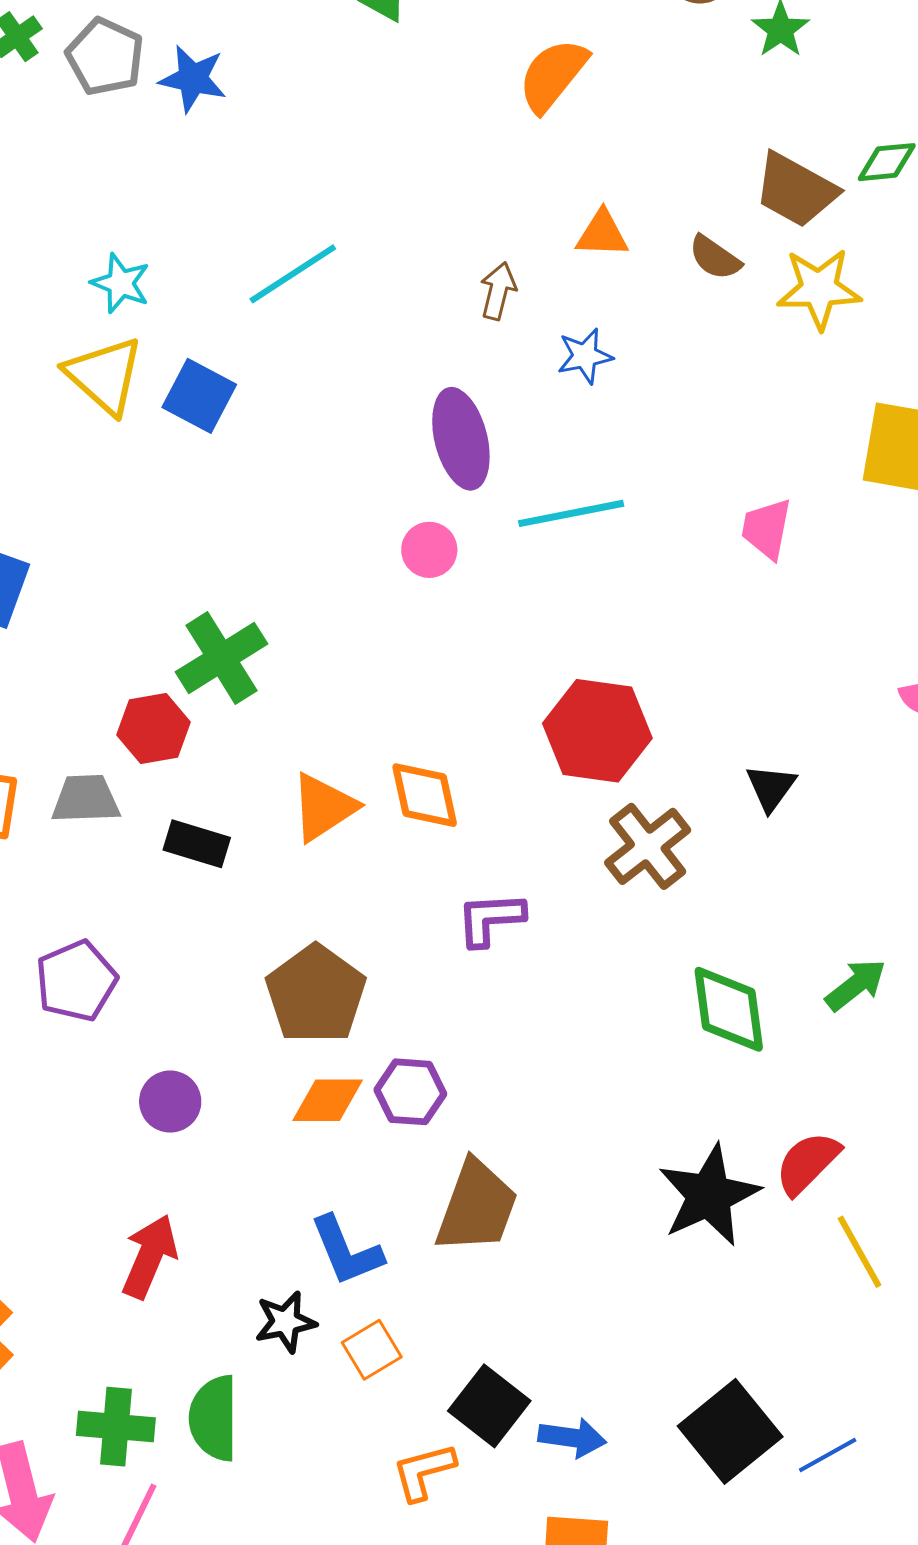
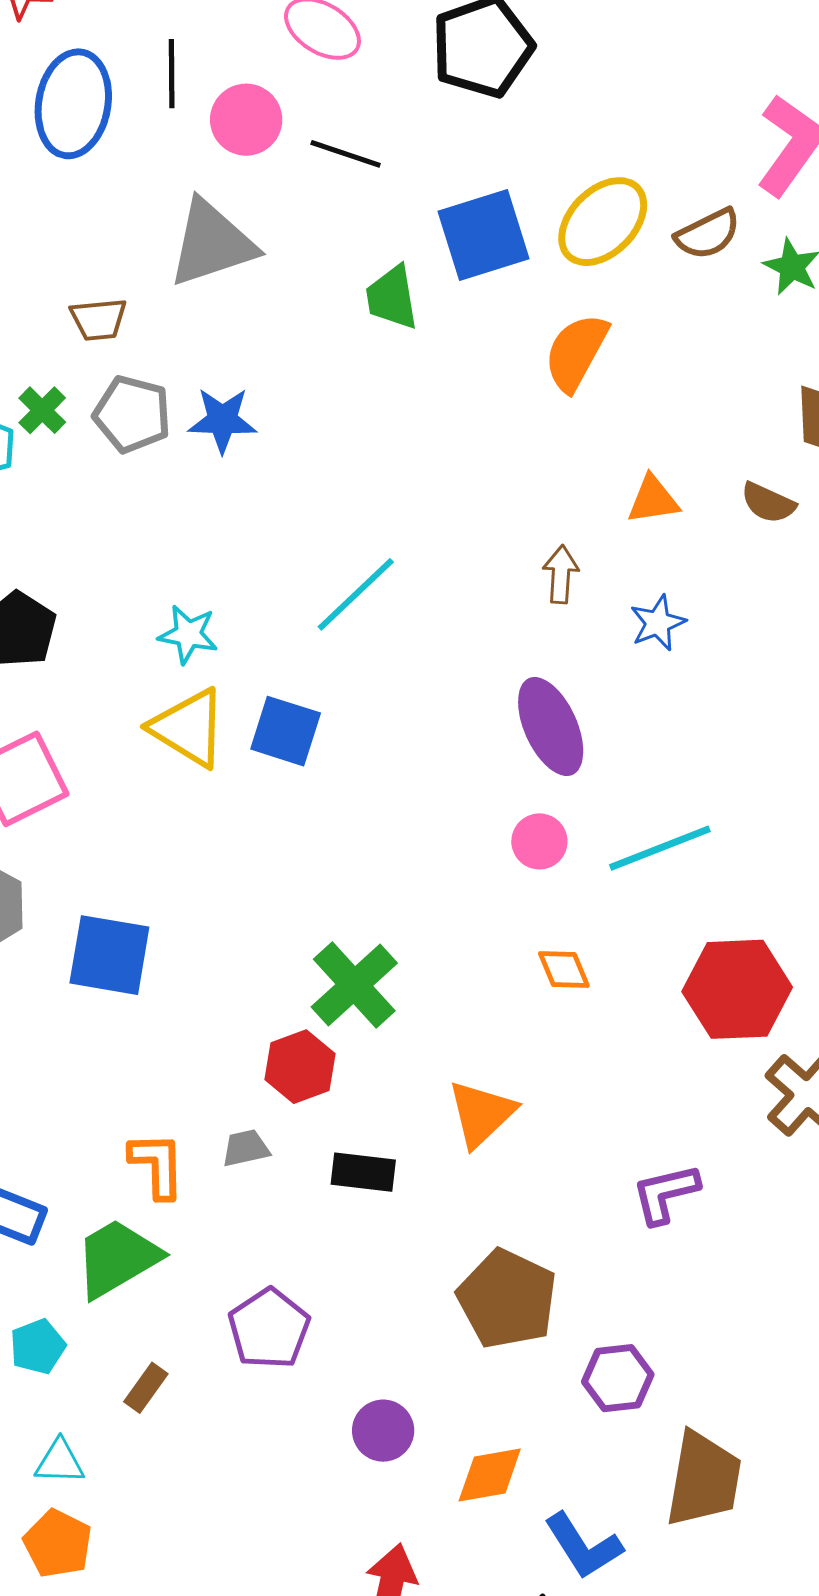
cyan line: (571, 513) -> (660, 848), moved
orange diamond: (425, 795) -> (564, 970), moved, size x0.7
gray trapezoid: (86, 799) -> (246, 1148), size x0.7
orange diamond: (328, 1100) -> (490, 1475), moved

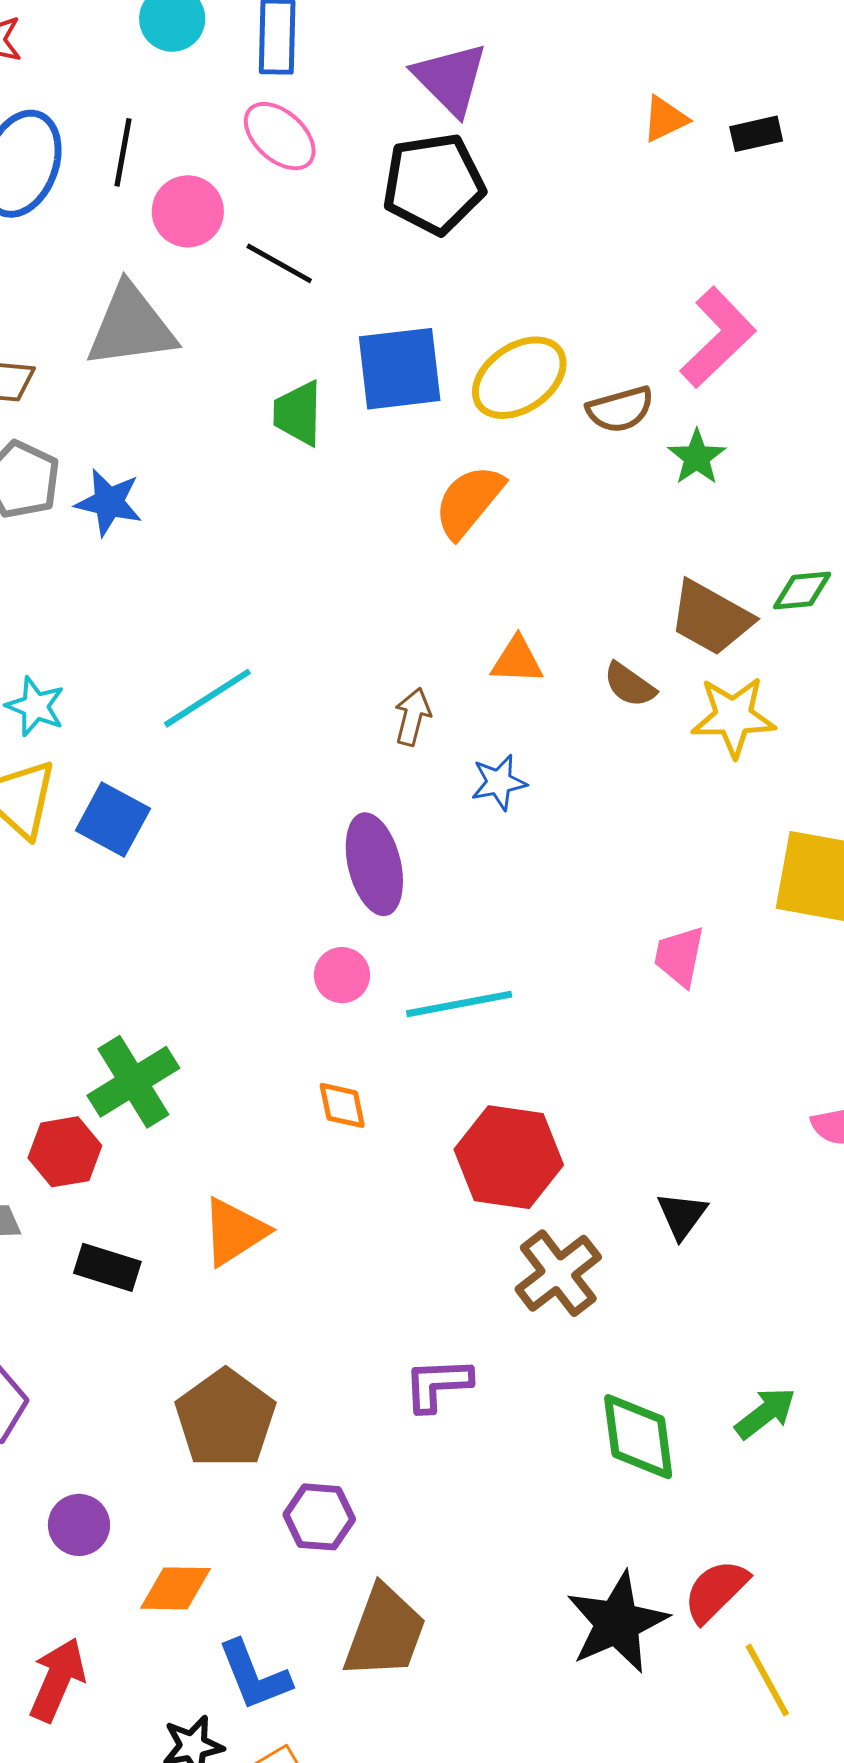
purple L-shape: (665, 1194) -> (438, 1384), moved

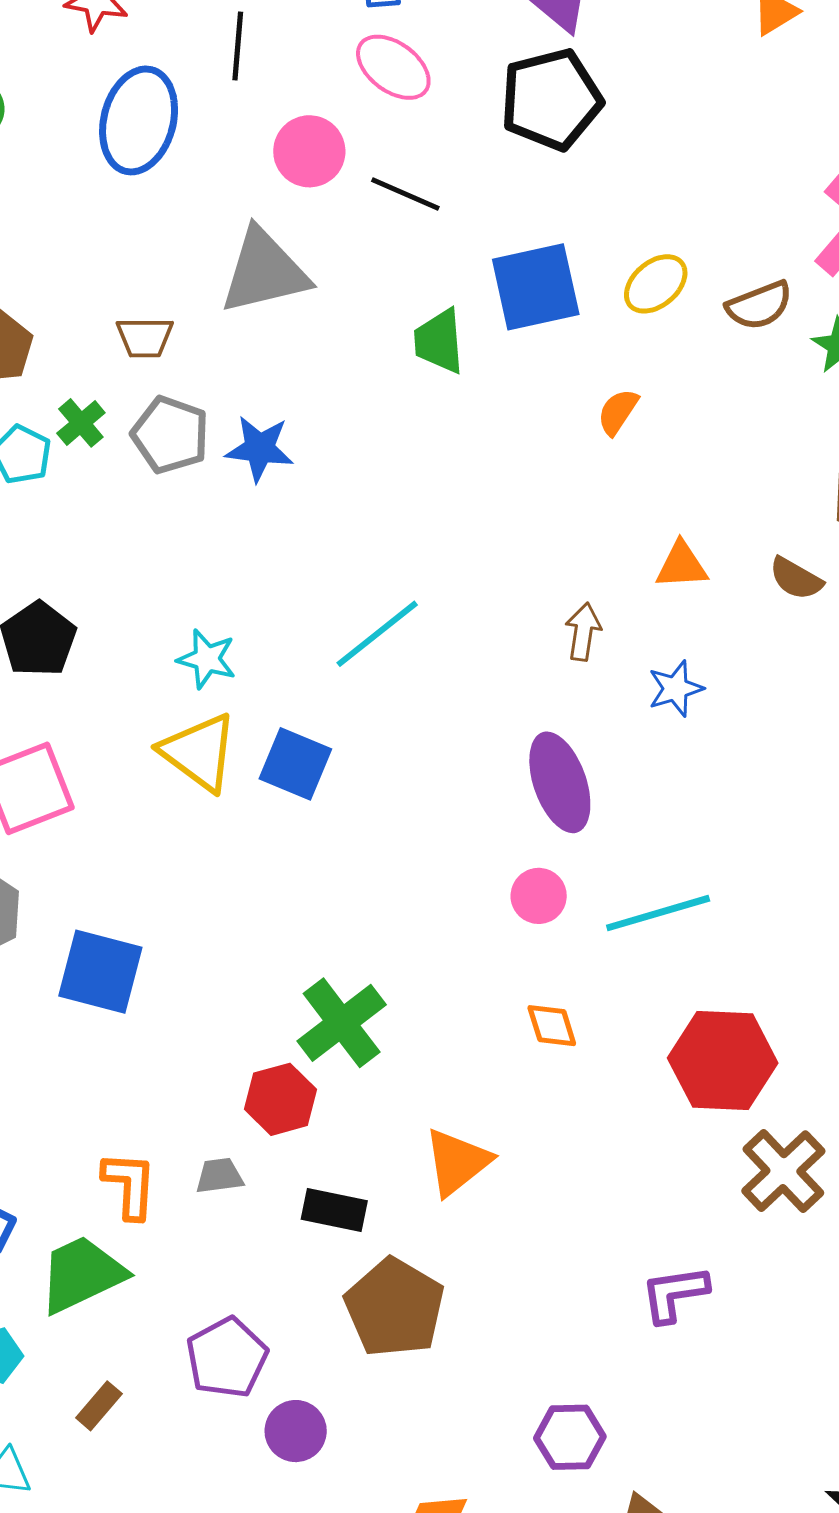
black line: (123, 152) -> (238, 46), moved
yellow ellipse: (519, 378) -> (656, 284), size x0.7
orange semicircle: (469, 501) -> (618, 412), size x0.6
brown pentagon: (225, 1419) -> (395, 1308), moved
purple circle: (79, 1525) -> (296, 1431), moved

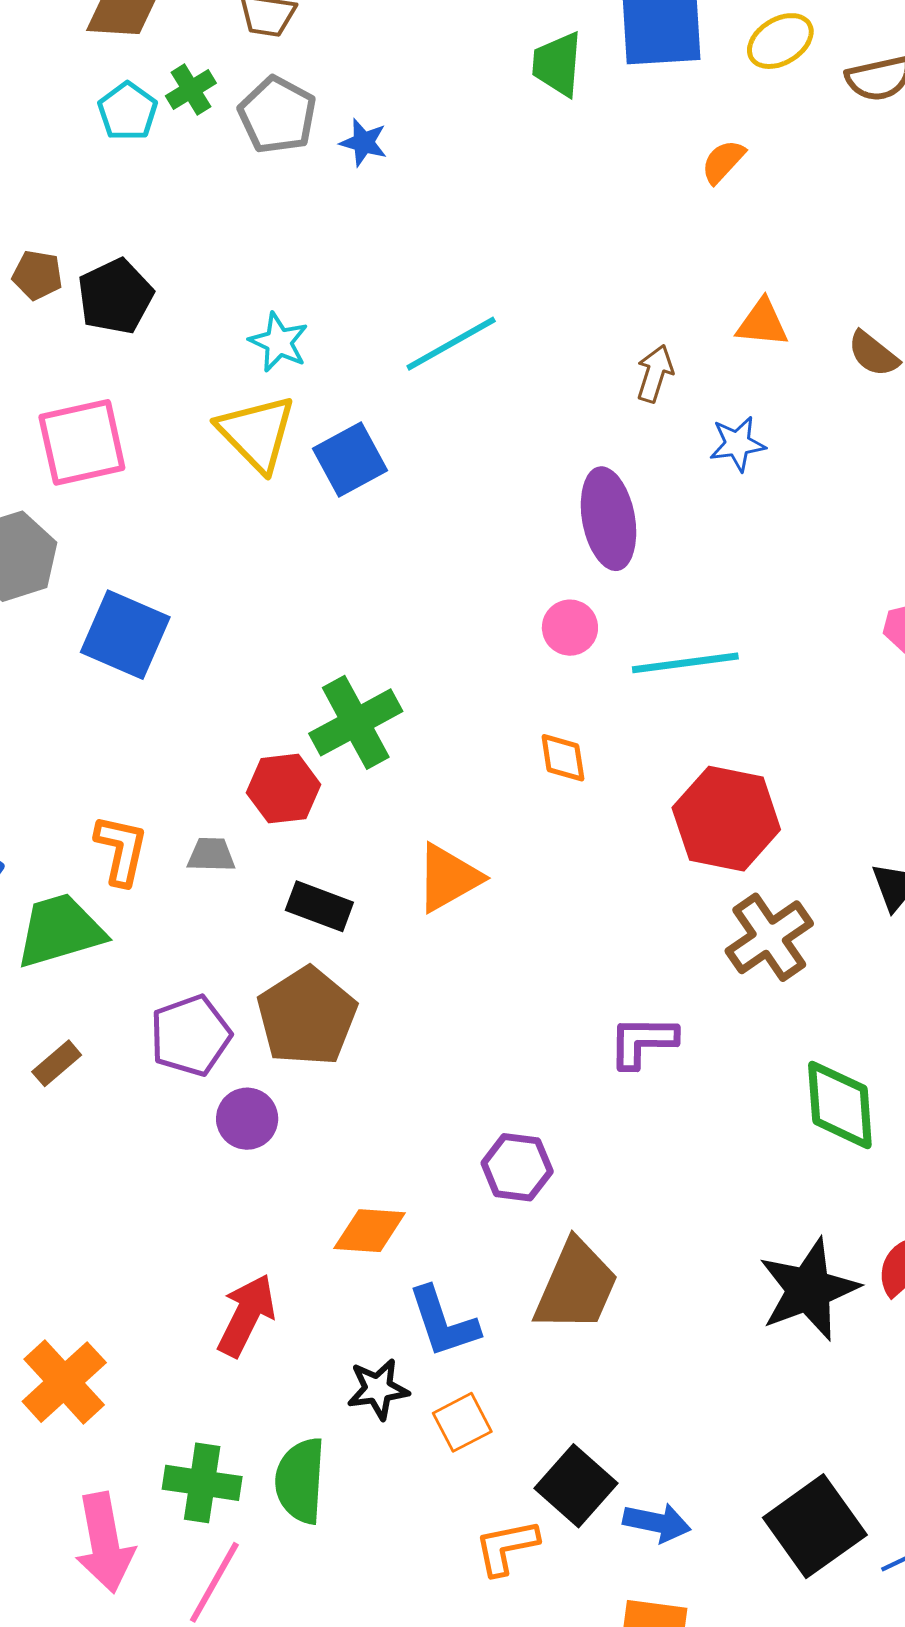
blue star: (260, 449) -> (364, 142), size x0.7
blue square: (295, 764) -> (350, 459), turned 30
brown pentagon: (395, 1308) -> (307, 1017), moved

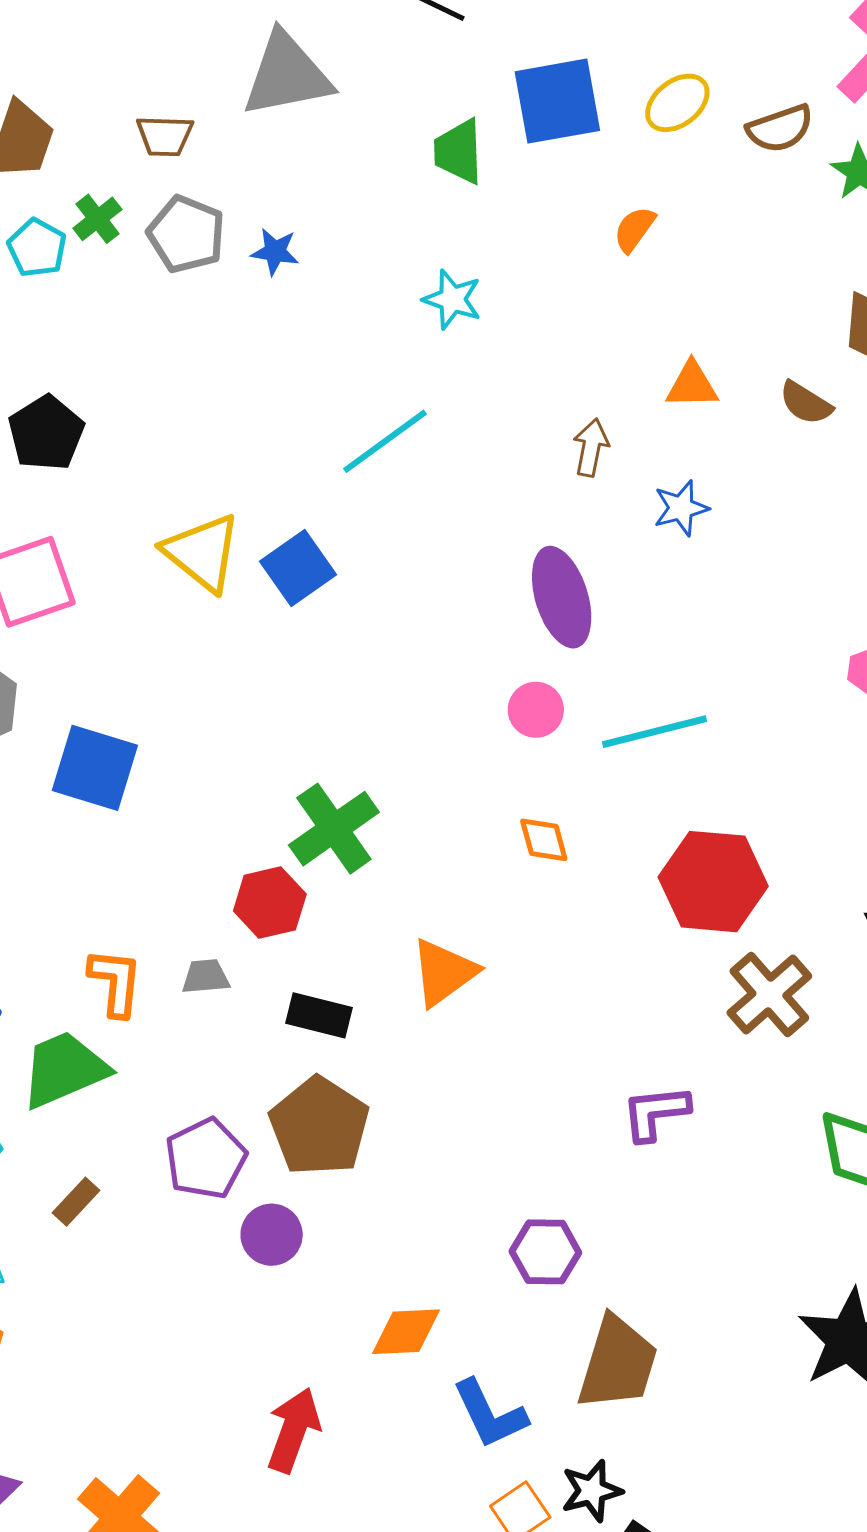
cyan star: (279, 342) -> (452, 299), moved
black star: (378, 1389) -> (592, 1491), moved

